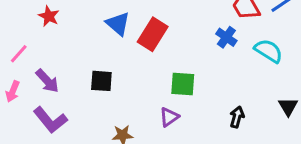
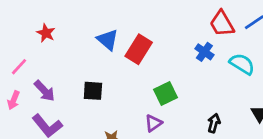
green square: (183, 84) -> (165, 94), turned -30

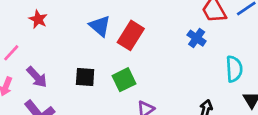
cyan semicircle: (242, 64) -> (234, 69), moved, turned 55
green square: (165, 94) -> (124, 80), moved

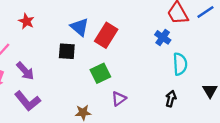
cyan semicircle: (234, 69) -> (180, 64), moved
black square: (85, 77) -> (67, 51), moved

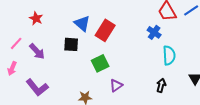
purple arrow: (25, 71) -> (37, 51), moved

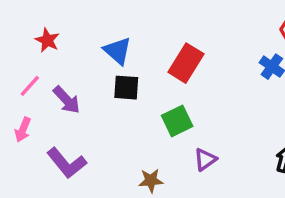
red star: (36, 18) -> (47, 40), moved
blue triangle: (82, 23) -> (118, 51), moved

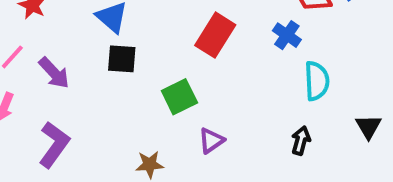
red rectangle: (186, 63) -> (215, 35), moved
purple L-shape: (67, 163) -> (54, 145), turned -105

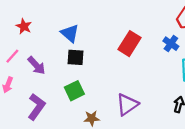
green square: (179, 97) -> (74, 91), moved
purple triangle: (211, 141) -> (127, 104), size x1.5

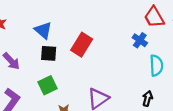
red rectangle: (130, 44) -> (82, 45), moved

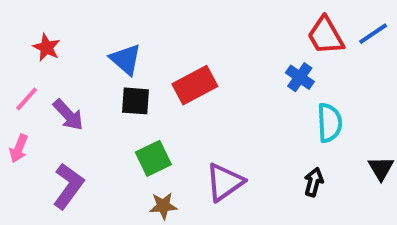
red rectangle: (82, 45) -> (195, 85), turned 30
green square: (48, 85) -> (153, 158), moved

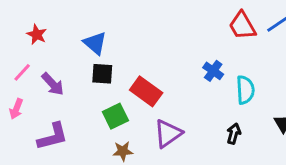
blue cross: (300, 77) -> (213, 71), moved
red rectangle: (195, 85) -> (146, 91), moved, turned 64
purple L-shape: (68, 186) -> (53, 137), turned 40

